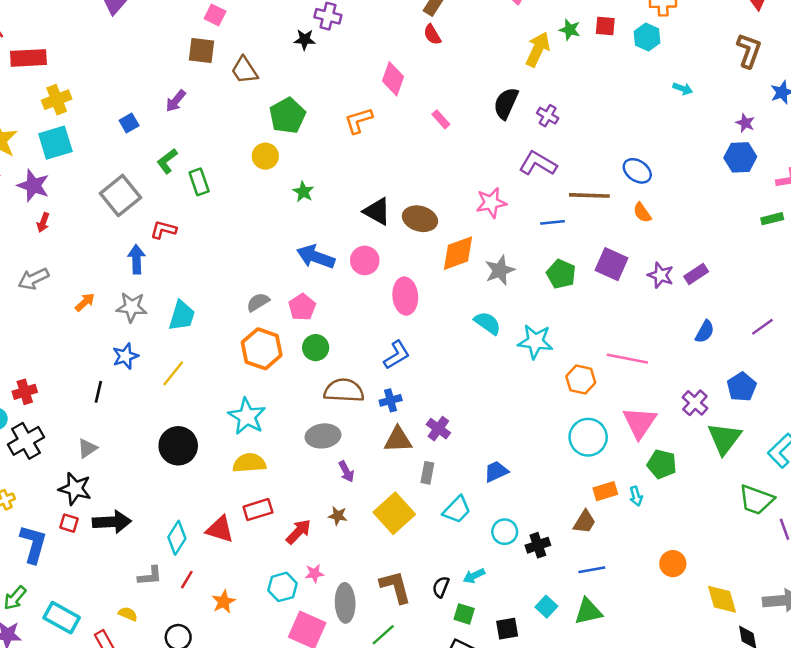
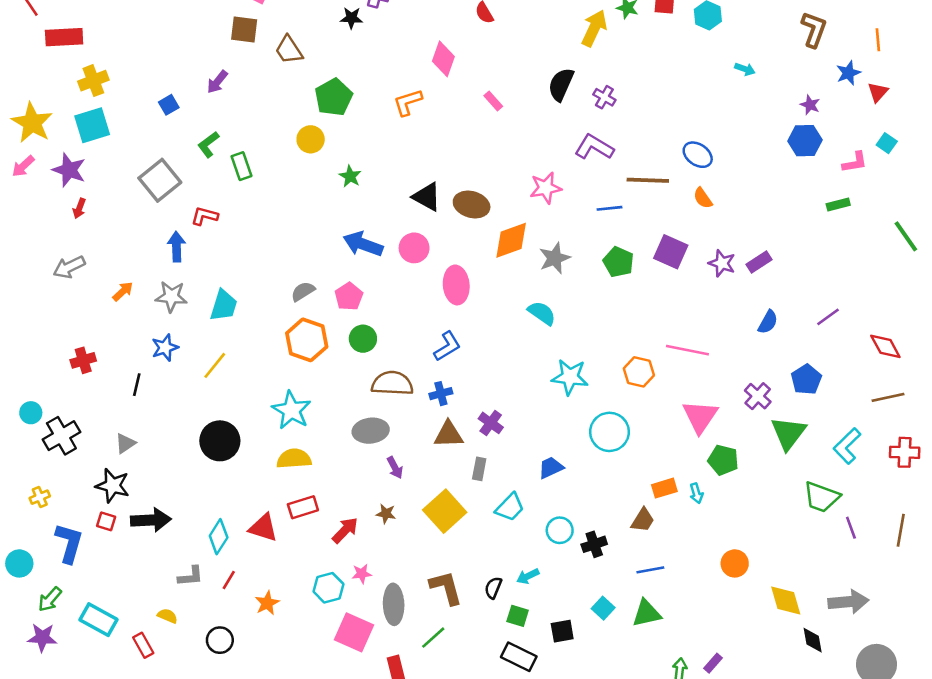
cyan star: (535, 341) -> (570, 377), moved
red cross: (25, 392) -> (83, 360), moved
cyan circle: (588, 437) -> (610, 432), moved

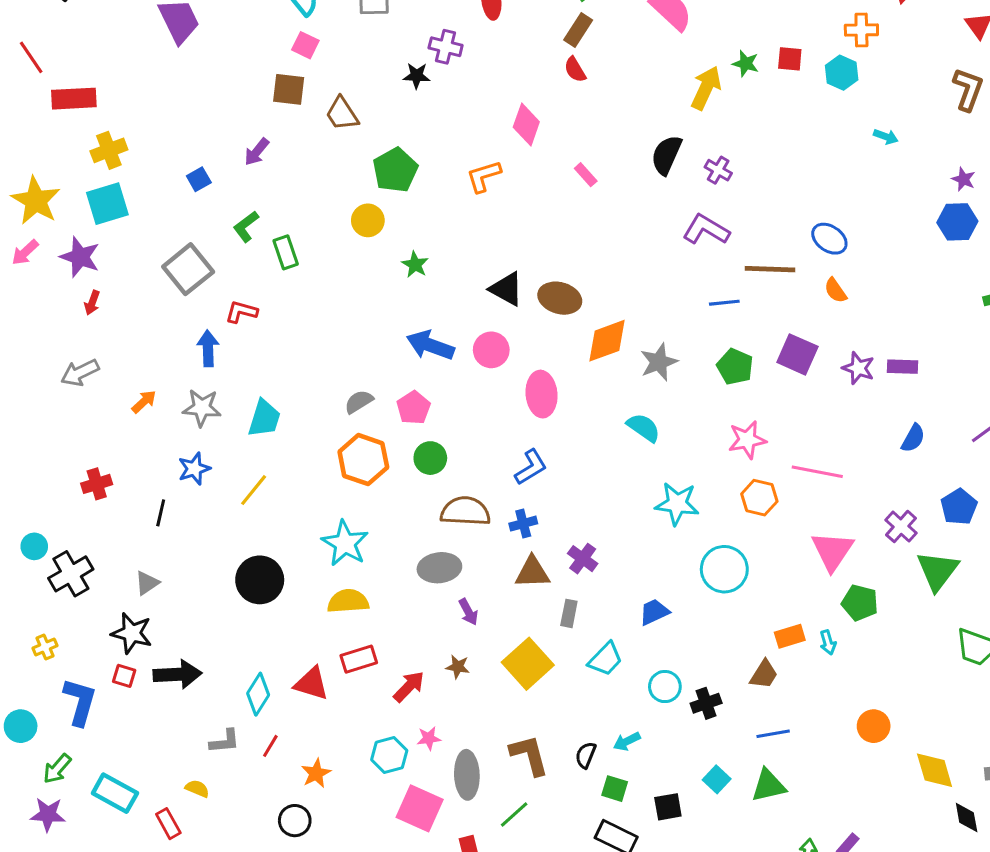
pink star: (546, 188) -> (747, 440), moved
purple rectangle: (759, 262) -> (903, 367), turned 35
black circle: (220, 640) -> (295, 821), moved

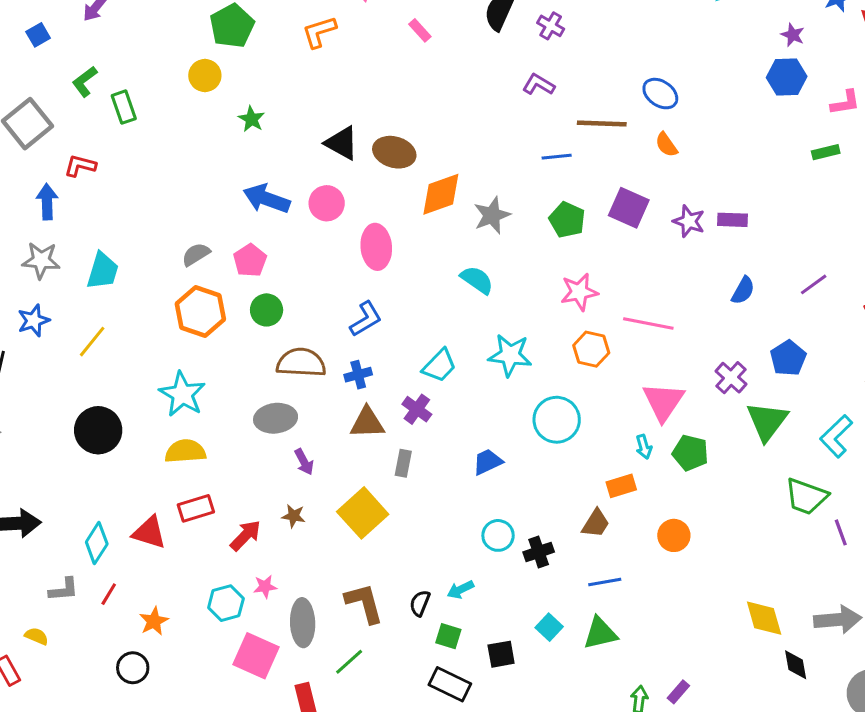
purple L-shape: (706, 230) -> (539, 85), size x0.7
cyan arrow: (828, 642) -> (644, 447), moved
cyan trapezoid: (605, 659) -> (439, 366), moved
orange circle: (874, 726) -> (674, 535), moved

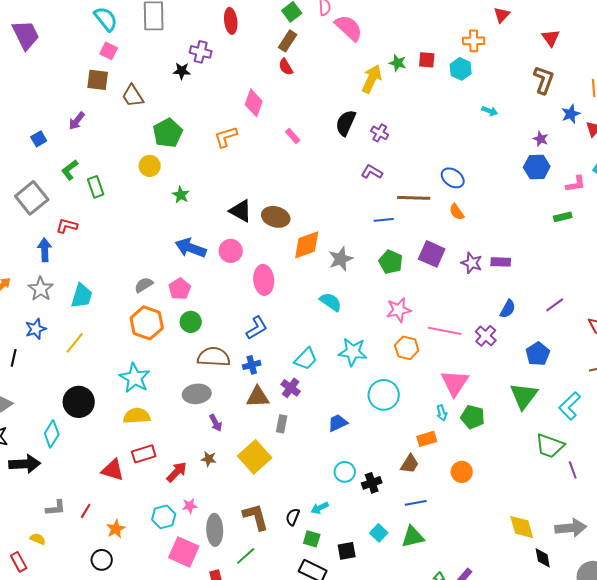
gray star: (41, 260) -> (41, 289), turned 30
purple cross: (731, 378) -> (486, 336), moved
cyan diamond: (97, 543) -> (52, 434), moved

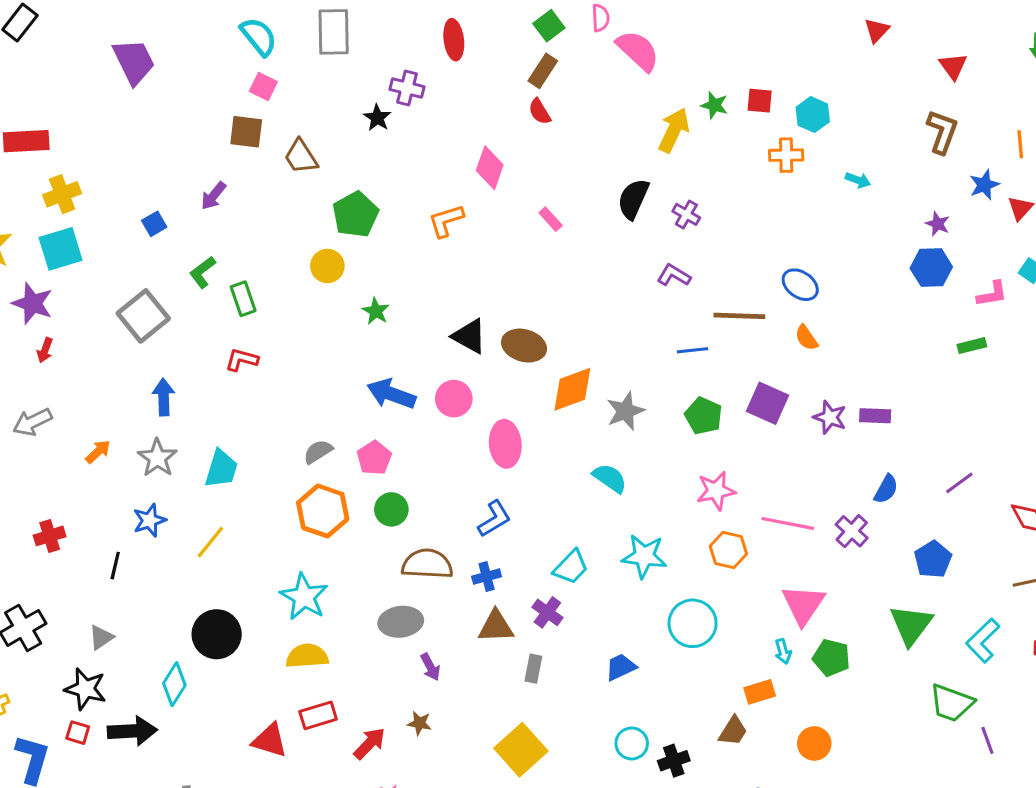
orange cross: (474, 41) -> (786, 155), moved
black star: (182, 71) -> (377, 118), turned 30
red L-shape: (67, 226) -> (242, 360), moved
yellow square: (255, 457) -> (521, 750), moved

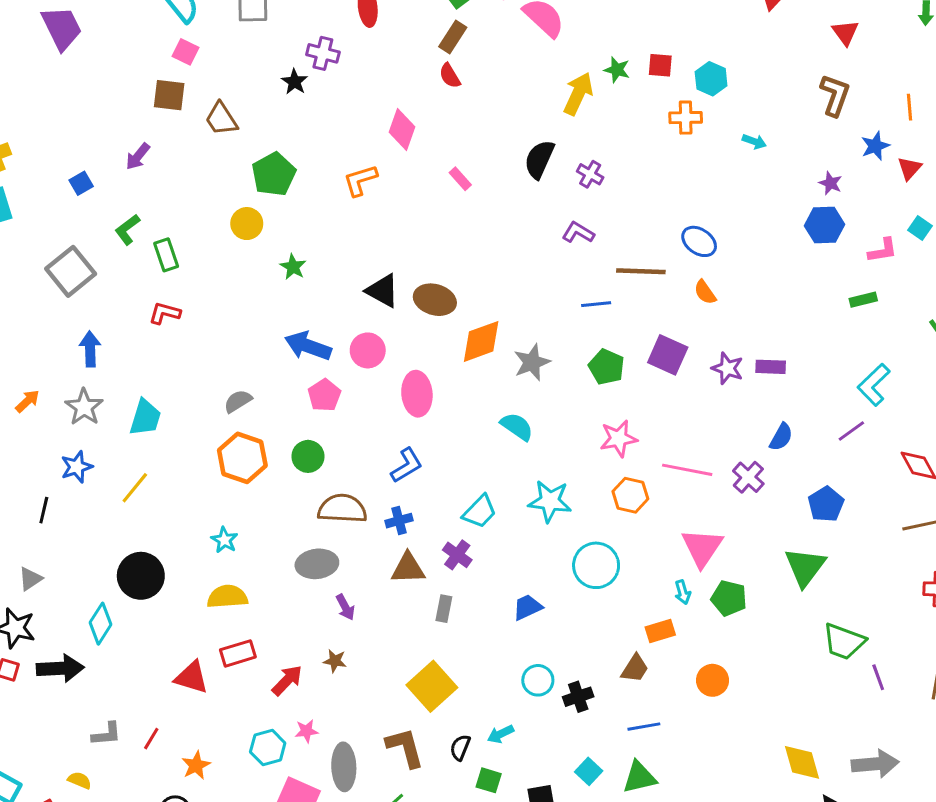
pink pentagon: (374, 458) -> (324, 395), moved
cyan star: (304, 597) -> (224, 540), size x0.6
cyan L-shape: (983, 640) -> (874, 385), moved

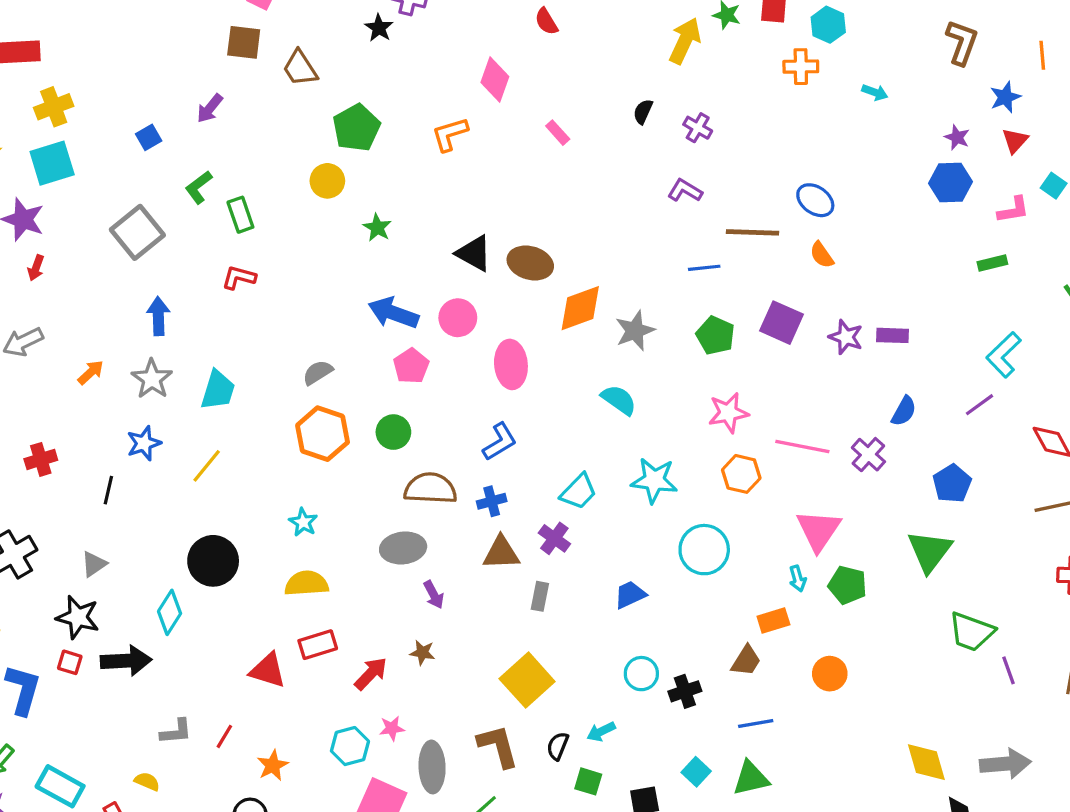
black semicircle: (539, 159) -> (643, 112), size x0.6
red triangle: (910, 168) -> (1015, 141), moved

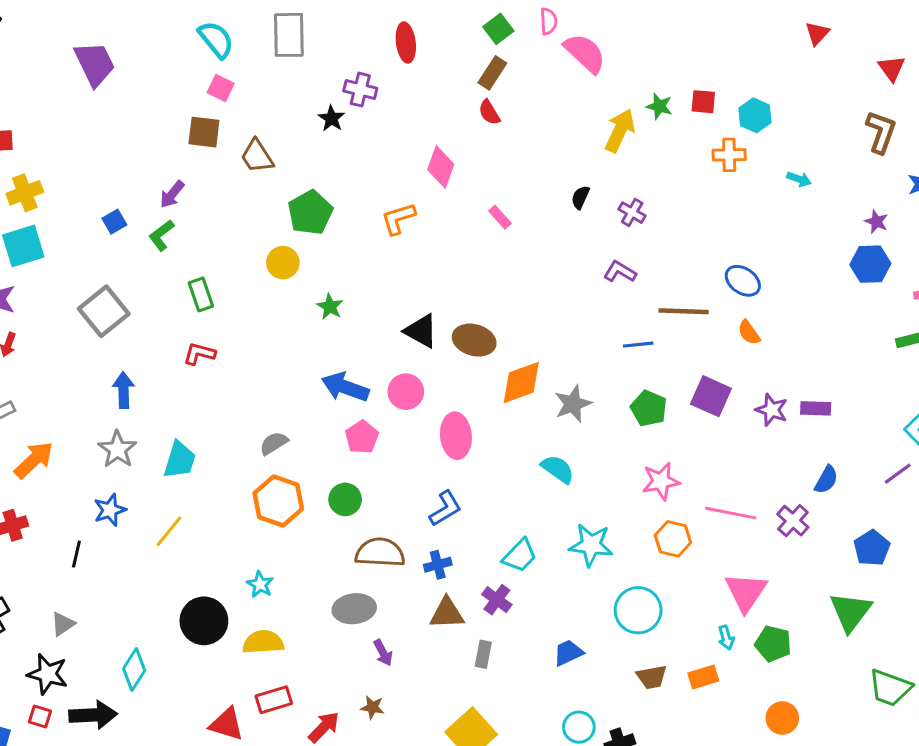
green L-shape: (199, 187) -> (161, 235), moved
orange arrow: (91, 372) -> (34, 460), moved, size x1.6
black circle: (213, 561) -> (204, 621), moved
brown trapezoid: (746, 661) -> (652, 677), moved, turned 48
orange circle: (830, 674) -> (782, 718), moved

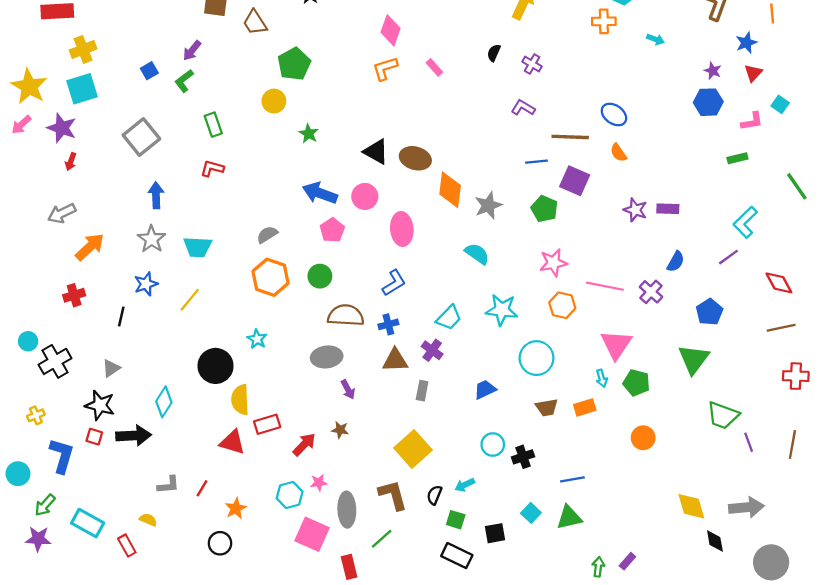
orange L-shape: (398, 219) -> (385, 68), moved
orange diamond: (521, 383) -> (450, 190), turned -63
purple square: (711, 396) -> (575, 181), moved
cyan trapezoid: (180, 460) -> (198, 247), turned 76
yellow semicircle: (263, 642) -> (240, 400), moved, turned -88

